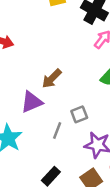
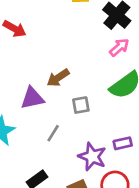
gray square: (79, 114) -> (81, 105), moved

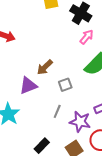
gray line: (53, 133) -> (57, 111), moved

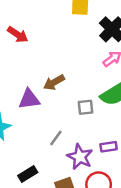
gray square: (65, 85) -> (86, 107), moved

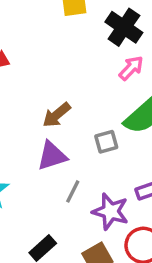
purple triangle: (29, 99) -> (52, 156), moved

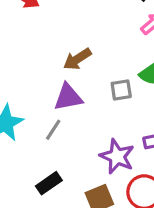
gray line: (73, 191) -> (53, 130), moved

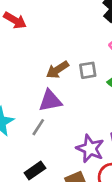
gray square: (121, 90) -> (88, 70), moved

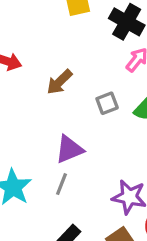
brown arrow: (57, 70) -> (59, 82), moved

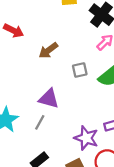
purple triangle: (69, 149) -> (49, 99), turned 30

